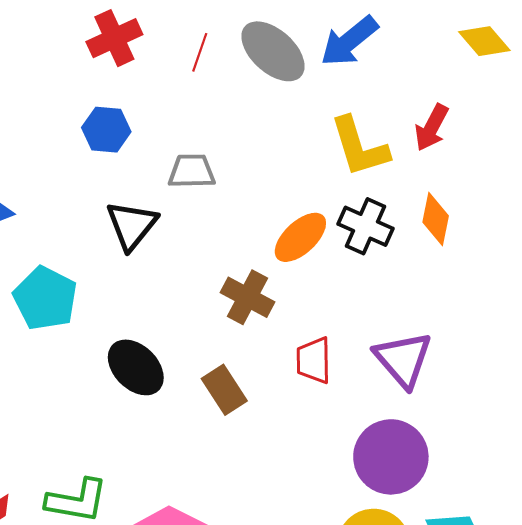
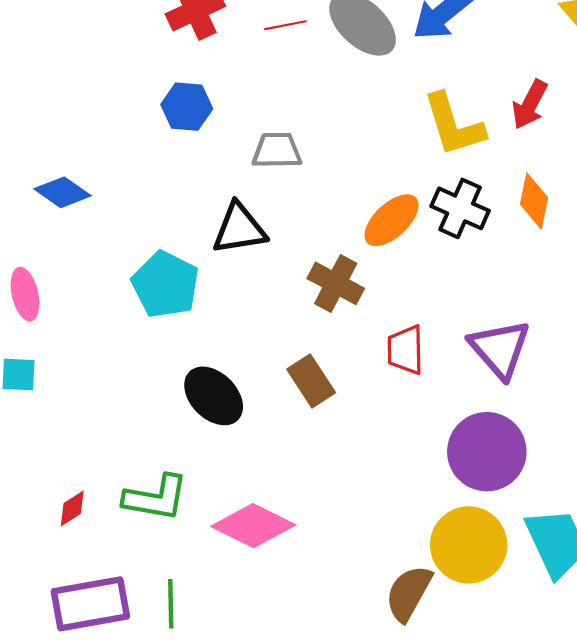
red line: (200, 52) -> (285, 25), turned 60
black triangle: (132, 225) -> (239, 229), moved, turned 42
cyan pentagon: (45, 298) -> (165, 284), moved
black ellipse: (136, 367) -> (214, 396), moved

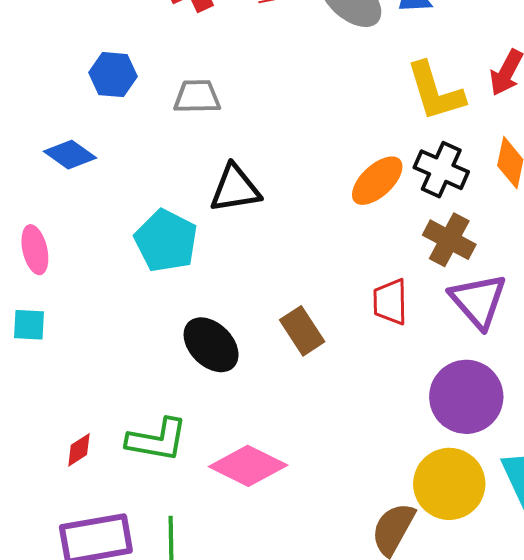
blue hexagon: (187, 107) -> (113, 75), moved
gray trapezoid: (277, 151) -> (197, 97), moved
brown cross: (336, 283) -> (449, 240), moved

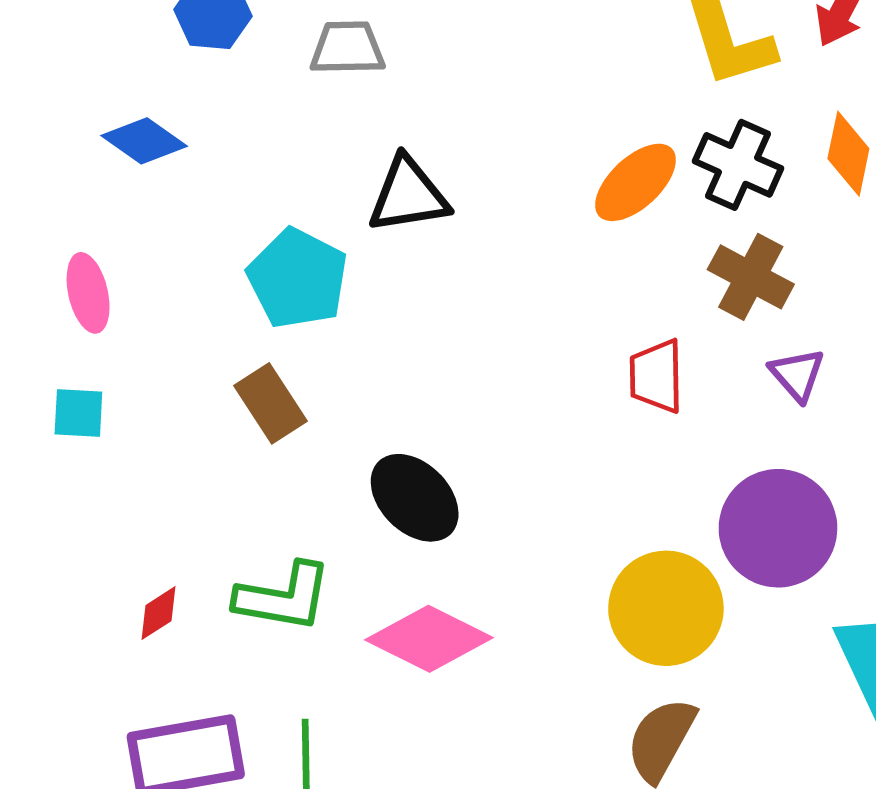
purple triangle: (478, 301) -> (797, 375), size x0.6
brown rectangle: (302, 331) -> (271, 403), moved
black ellipse: (211, 345) -> (415, 498), moved
yellow circle: (449, 484) -> (666, 608), moved

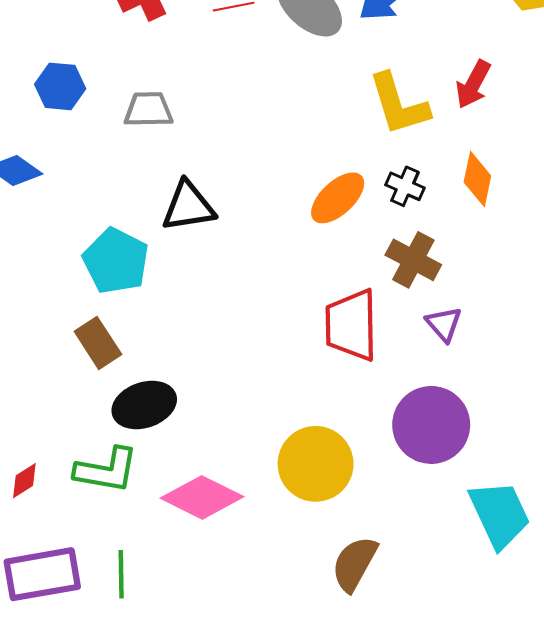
black cross: (738, 165) -> (405, 186), size x0.7
red trapezoid: (656, 376) -> (351, 325), size x1.5
black ellipse: (415, 498) -> (144, 405), moved, turned -64
yellow circle: (666, 608) -> (316, 464), moved

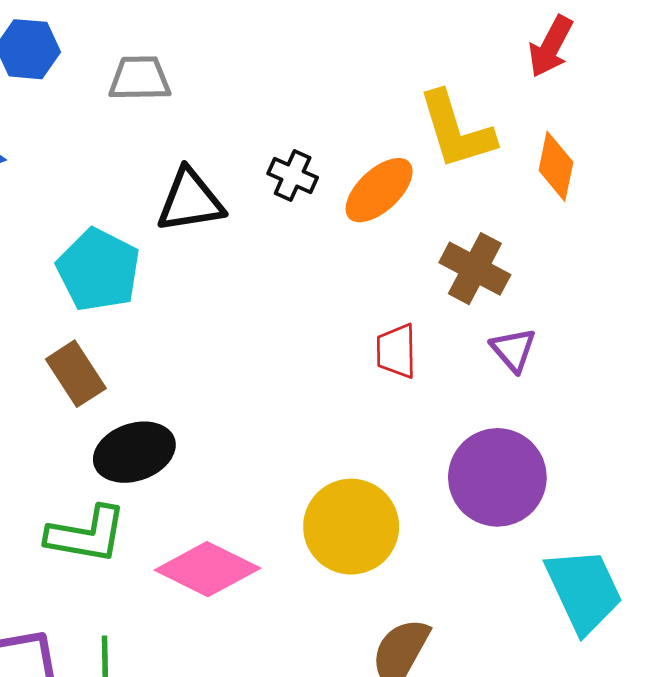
yellow L-shape: (399, 104) -> (456, 130), moved
black cross: (405, 186) -> (293, 175), moved
red trapezoid: (351, 325) -> (396, 351), size x0.6

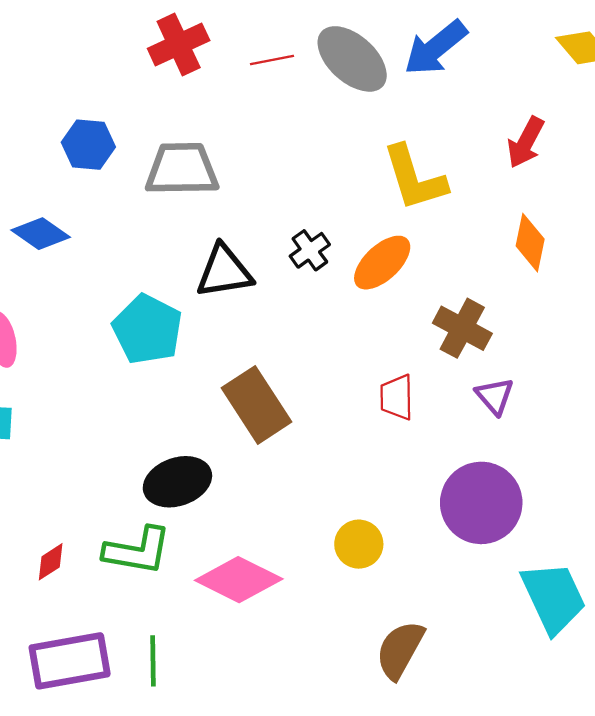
gray trapezoid: (140, 78) -> (182, 169), size x1.4
yellow L-shape: (456, 130) -> (414, 178), moved
black cross: (293, 175) -> (310, 250), turned 30
brown rectangle: (76, 374) -> (256, 405), moved, size x1.4
yellow circle: (351, 527) -> (359, 544), size x0.6

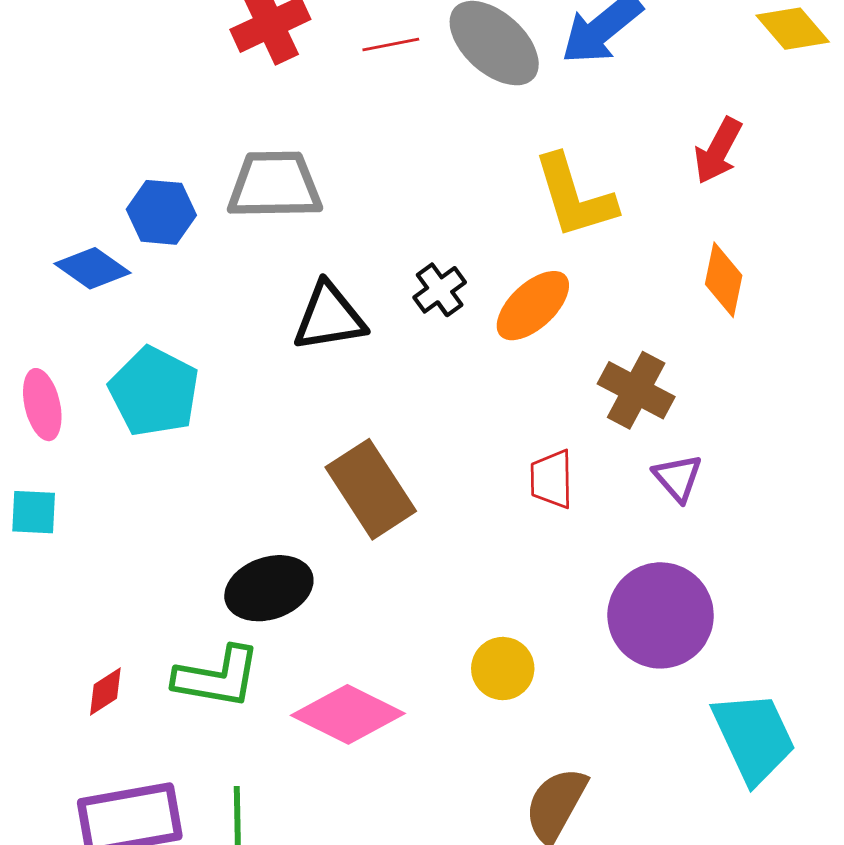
blue hexagon: (88, 145) -> (161, 212), moved
cyan pentagon: (147, 329) -> (154, 392), moved

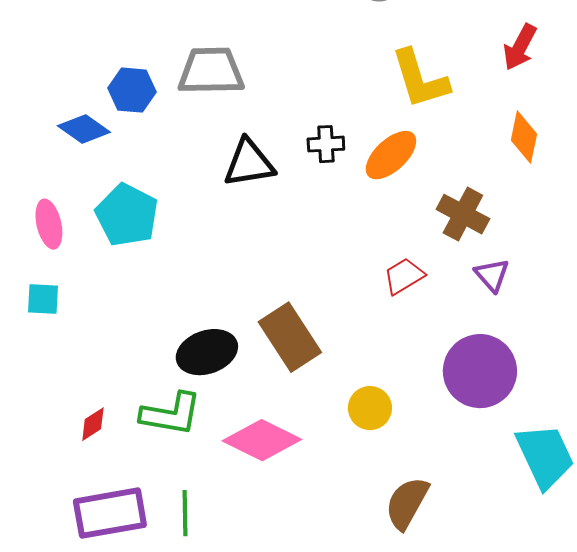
black cross: (440, 290) -> (326, 144), turned 33
red trapezoid: (552, 479) -> (404, 276), turned 60
brown rectangle: (371, 489) -> (290, 337), moved

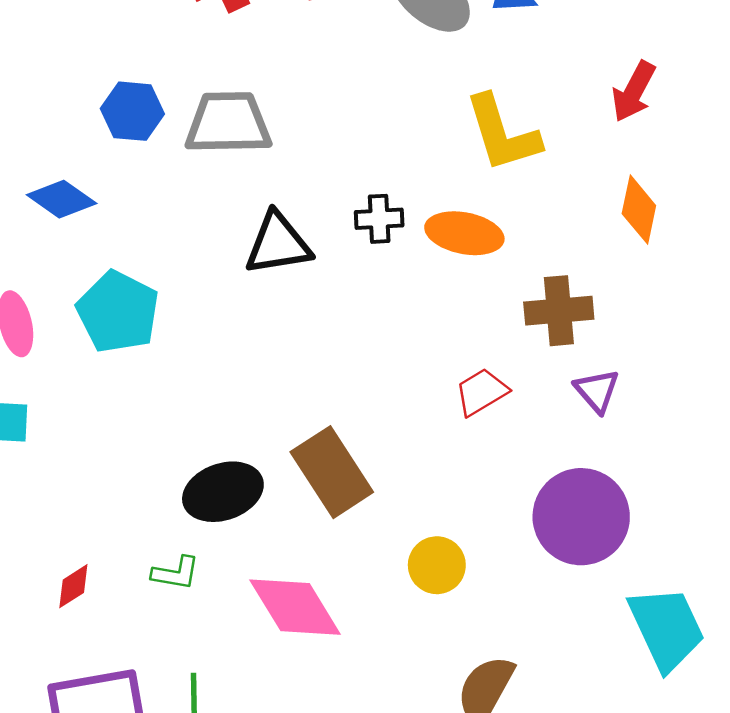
blue hexagon: (132, 90) -> (132, 111), moved
orange ellipse: (391, 155) -> (464, 233), turned 54
brown cross: (463, 214) -> (559, 311), turned -33
green L-shape: (171, 414) -> (176, 573), size x0.6
pink diamond: (262, 440) -> (295, 607), turned 32

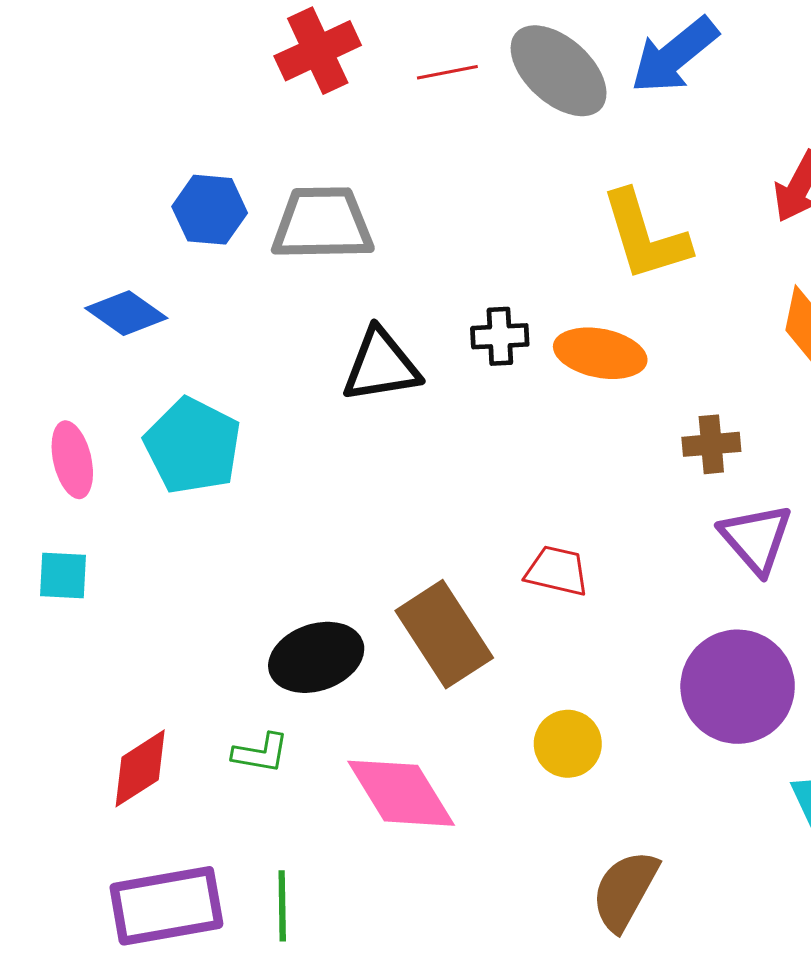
brown cross: (559, 311) -> (711, 444), size x0.7
purple triangle: (597, 391) -> (756, 538), size x1.4
red trapezoid: (481, 392) -> (557, 571), moved, turned 44
red diamond: (73, 586) -> (140, 768), size x1.5

